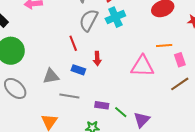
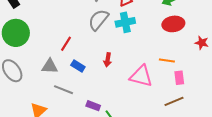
red line: (73, 43) -> (66, 44), moved, turned 42
red arrow: (97, 59) -> (108, 60), moved

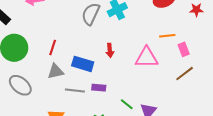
red line: (66, 44) -> (53, 48), moved
blue rectangle: (78, 66) -> (83, 64), size x1.5
purple rectangle: (93, 106) -> (99, 88), moved

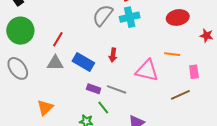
pink rectangle: (184, 49) -> (194, 72), moved
gray line: (75, 91) -> (117, 89), moved
green line: (127, 104) -> (103, 108), moved

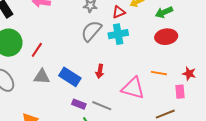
red star: (207, 36) -> (189, 74), moved
red line: (58, 39) -> (37, 50), moved

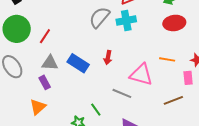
purple rectangle: (79, 104) -> (45, 82), moved, turned 40
gray line: (102, 106) -> (122, 93), moved

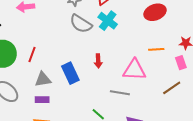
gray semicircle: (99, 17) -> (81, 24), turned -85
cyan cross: (126, 20) -> (108, 21), turned -30
blue rectangle: (78, 63) -> (70, 73), turned 45
purple rectangle: (45, 82) -> (42, 100), turned -48

